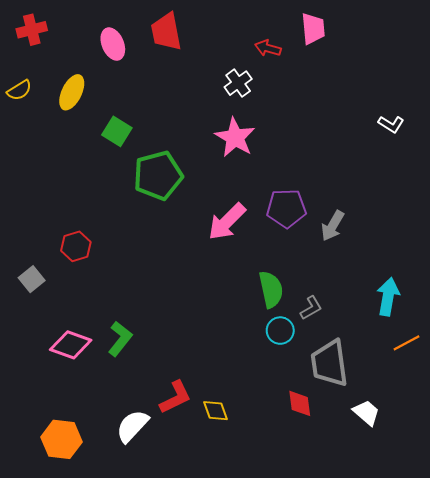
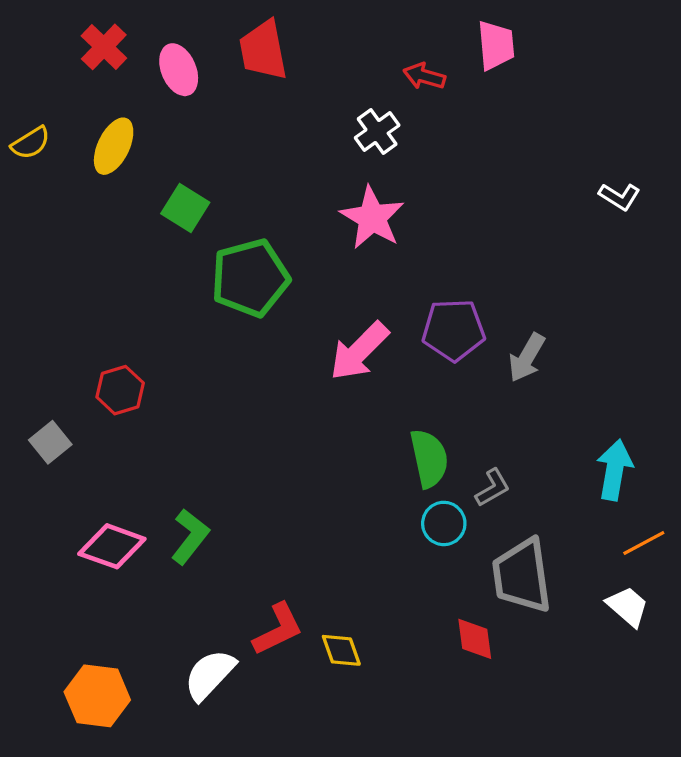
red cross: (32, 30) -> (104, 47), moved, turned -32
white trapezoid: (366, 413) -> (628, 606), moved

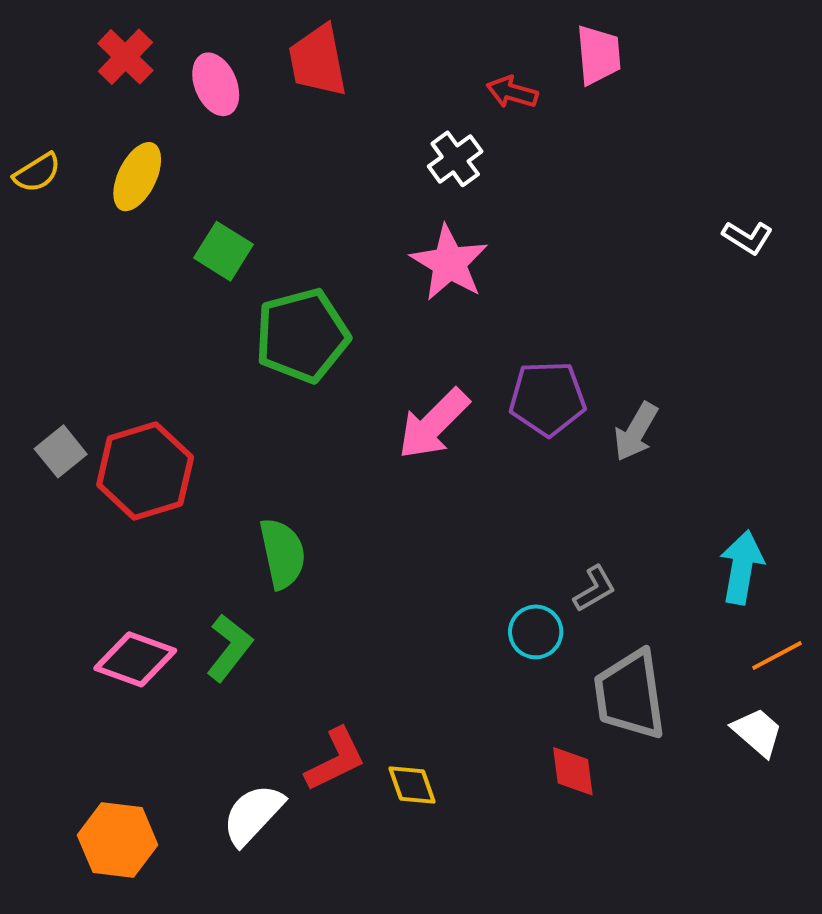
red hexagon: (120, 390) -> (145, 471), size x1.6
gray square: (50, 442) -> (61, 451), moved
green semicircle: (429, 458) -> (282, 553), moved

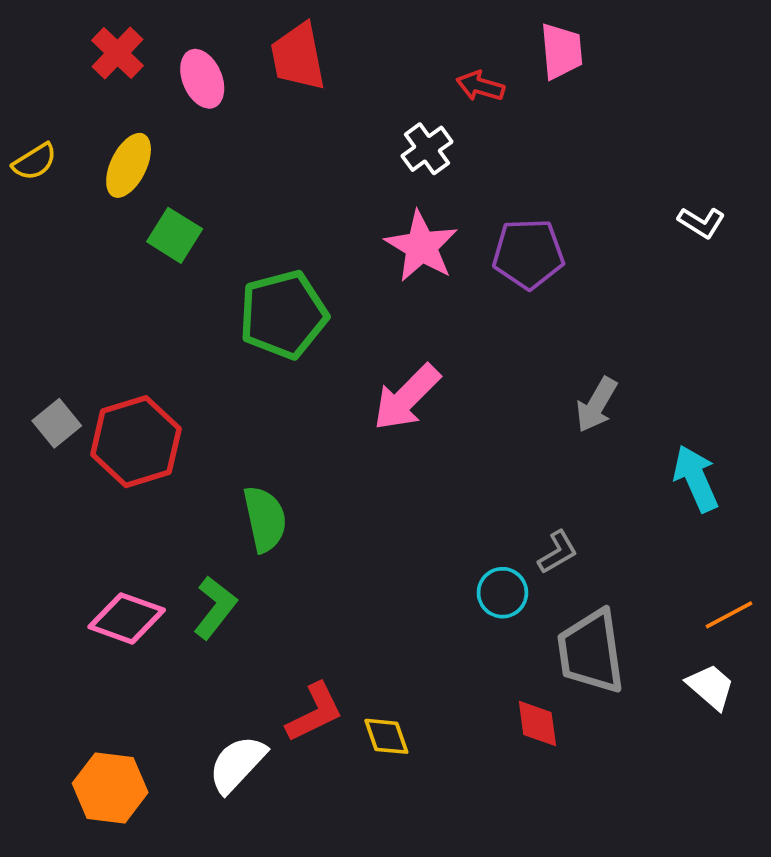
green square: (224, 251) -> (175, 235), moved
purple pentagon: (547, 398) -> (528, 254), moved
cyan arrow: (742, 567) -> (696, 478), moved, turned -34

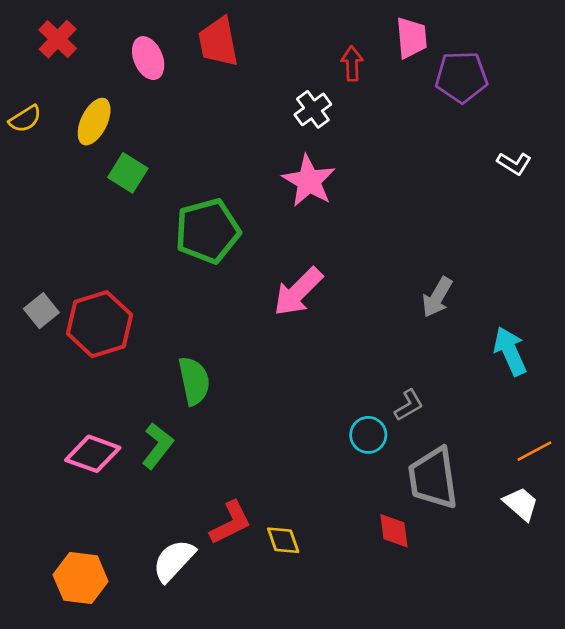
red cross: (117, 53) -> (58, 39), moved
red arrow: (480, 86) -> (352, 63), turned 72
purple pentagon: (528, 254) -> (461, 77), moved

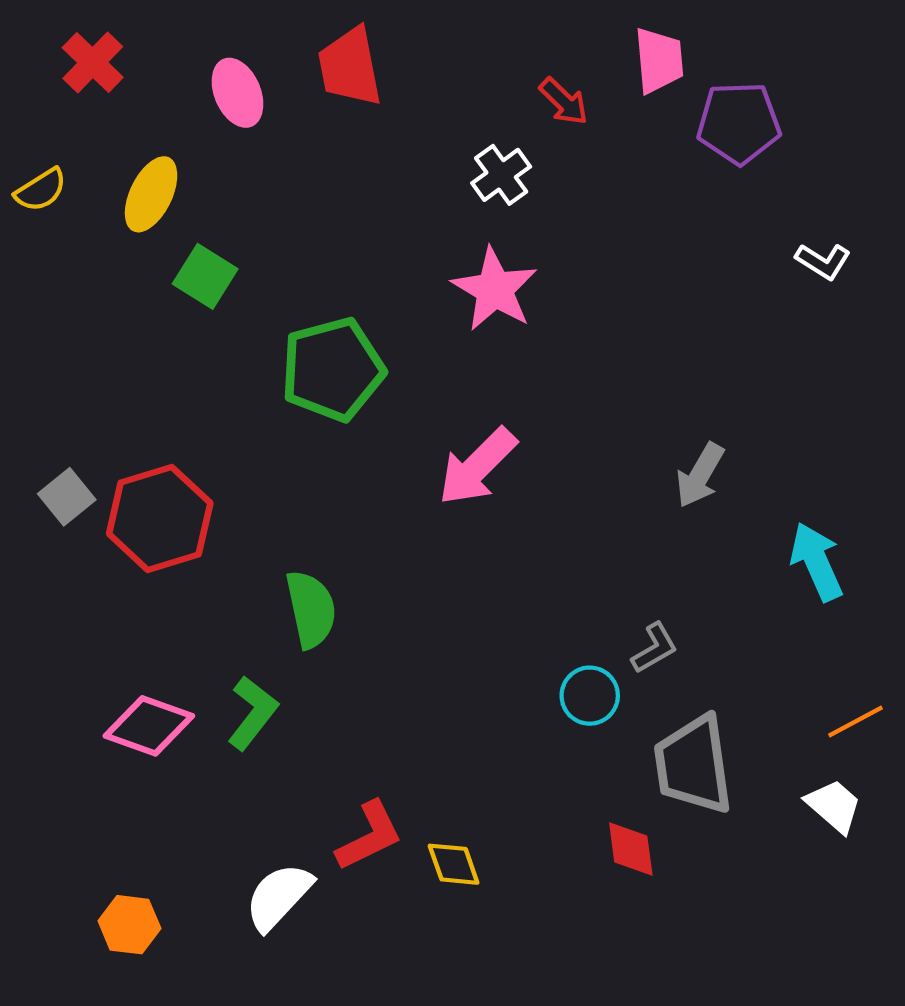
red arrow: (352, 63) -> (564, 101), turned 136
orange hexagon: (81, 578) -> (129, 925), size x0.7

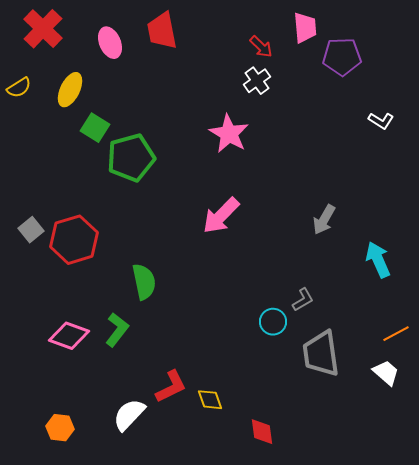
red cross: (93, 62) -> (43, 29), size x1.4
white cross: (501, 175) -> (257, 81), moved
green pentagon: (333, 369) -> (131, 158), moved
red diamond: (631, 849) -> (262, 432), moved

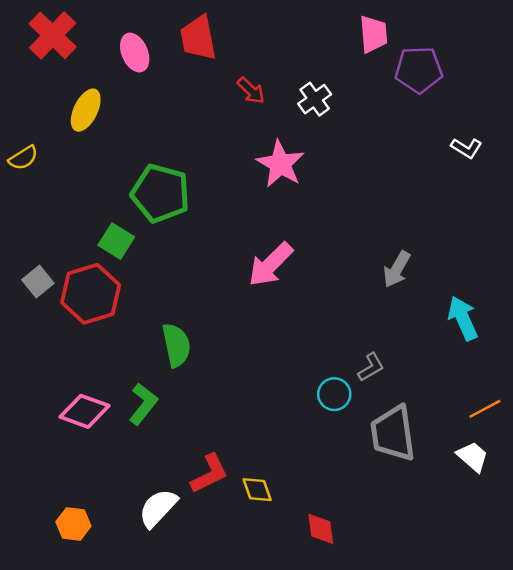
red arrow: (261, 47) -> (251, 90), moved
yellow semicircle: (19, 88) -> (23, 158), moved
green square: (95, 128) -> (116, 241), moved
green pentagon: (131, 158) -> (160, 193), turned 30

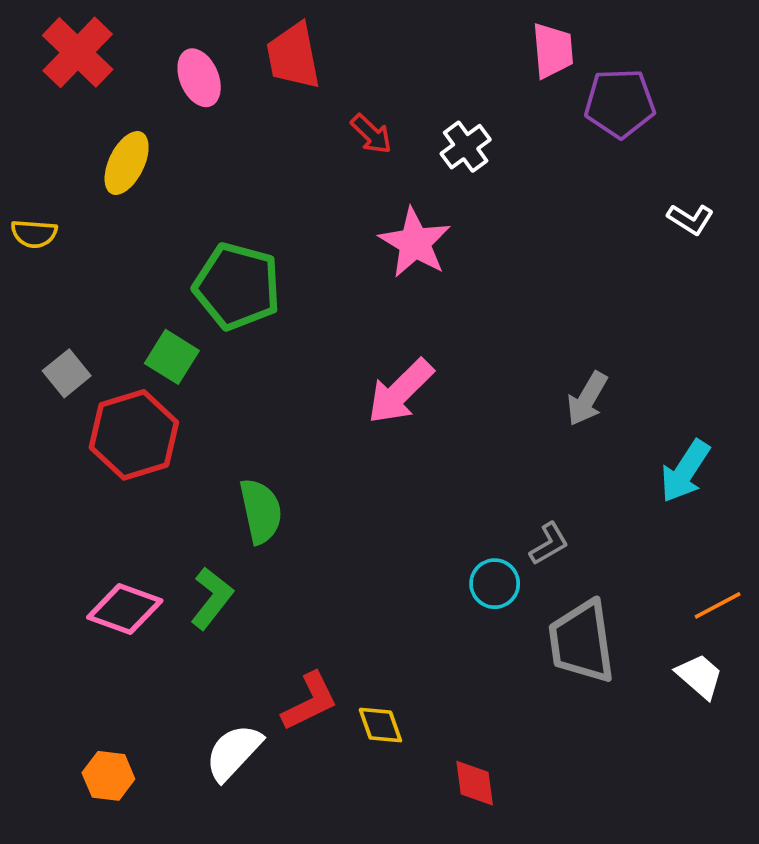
yellow semicircle: (23, 158) -> (34, 234), turned 36
gray square: (38, 281) -> (67, 373), moved
cyan arrow: (463, 318) -> (685, 471), turned -123

